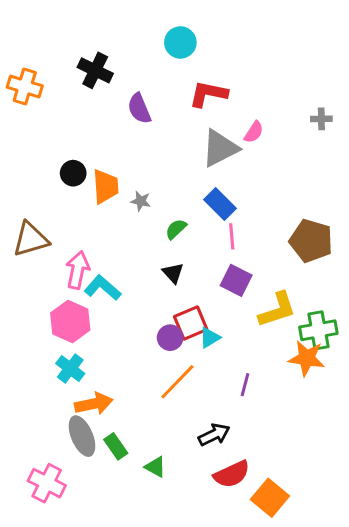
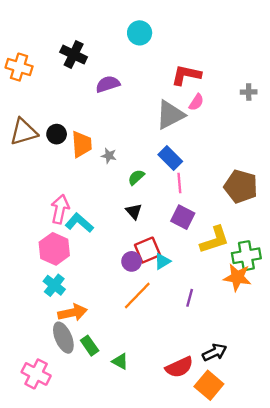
red L-shape: (208, 94) -> (186, 75), moved
purple semicircle: (139, 109) -> (108, 84), turned 95
brown triangle: (31, 239) -> (24, 132), moved
black arrow: (214, 435) -> (215, 352), moved

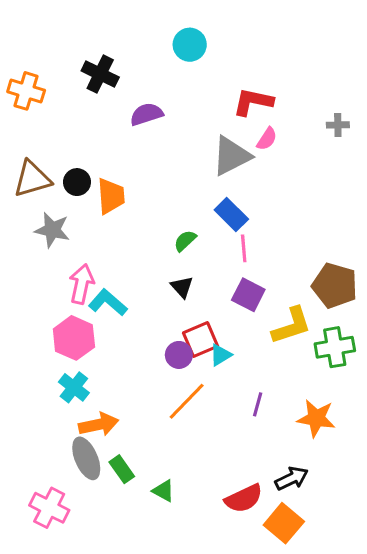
gray star: (109, 156) -> (52, 230), moved, size x1.6
brown pentagon: (241, 186) -> (335, 285), moved
orange star: (237, 277) -> (316, 418), moved

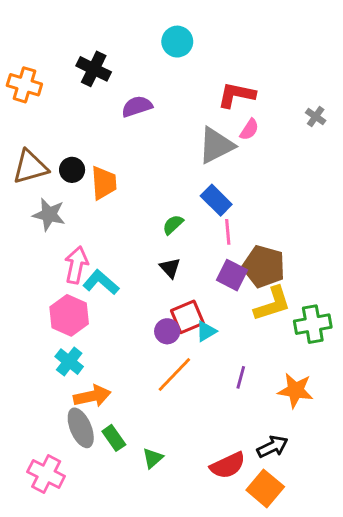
gray cross: (338, 125) -> (316, 117), turned 36
brown pentagon: (335, 285) -> (264, 266), moved
green triangle: (163, 491) -> (153, 458), turned 50

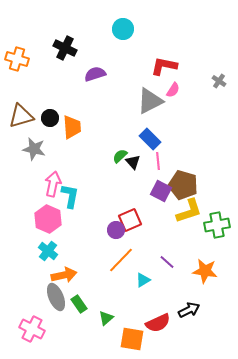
black triangle: (170, 268) -> (133, 162), moved
cyan L-shape: (101, 282) -> (70, 196), turned 60
cyan triangle: (206, 331) -> (143, 280), moved
purple line: (241, 377) -> (167, 262), turned -63
orange square: (265, 488) -> (132, 339), moved, turned -30

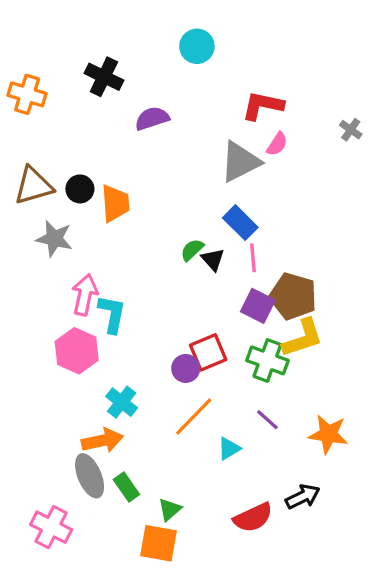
green cross: (217, 225) -> (267, 360), moved, turned 30
cyan cross: (48, 251) -> (122, 402), moved
orange square: (132, 339) -> (158, 543), moved

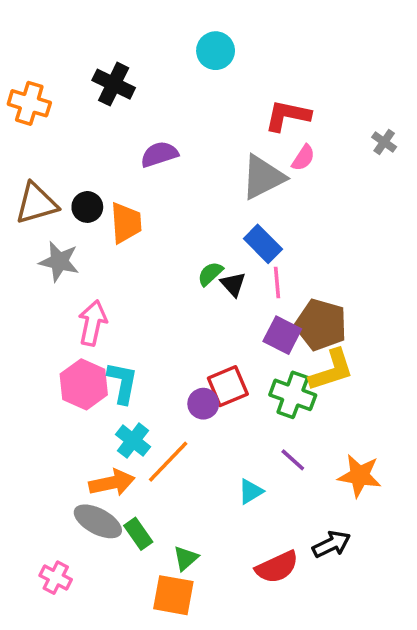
purple semicircle: (152, 118) -> (159, 154), moved
cyan L-shape: (112, 314) -> (122, 383), moved
orange line: (194, 417) -> (168, 462), moved
gray ellipse: (90, 476) -> (98, 521), turned -39
pink cross: (51, 527) -> (56, 578), size x0.7

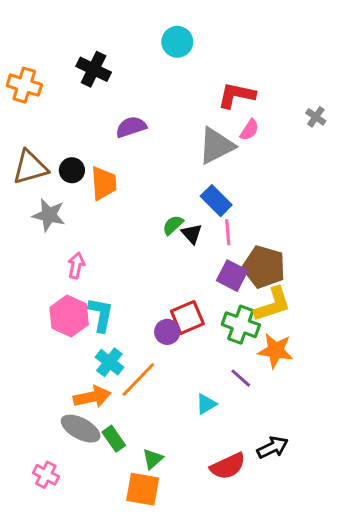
pink arrow: (93, 323) -> (76, 265), size x0.7
orange star: (360, 476) -> (275, 351), moved

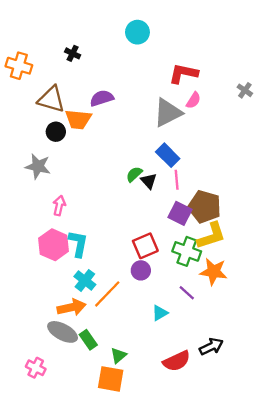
black cross: (94, 69) -> (73, 53), size x0.6
brown triangle: (30, 167) -> (51, 99), moved, turned 32
orange trapezoid: (104, 183) -> (78, 119), moved, turned 100
purple circle: (167, 332) -> (141, 270), moved

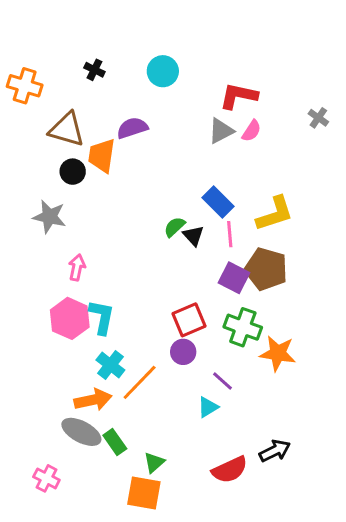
cyan circle: (137, 32) -> (163, 71), moved
gray triangle: (168, 113) -> (221, 131), moved, size x0.7
orange trapezoid: (78, 119) -> (102, 156), turned 92
yellow L-shape: (211, 236) -> (275, 214), moved
purple line: (187, 293) -> (222, 381), moved

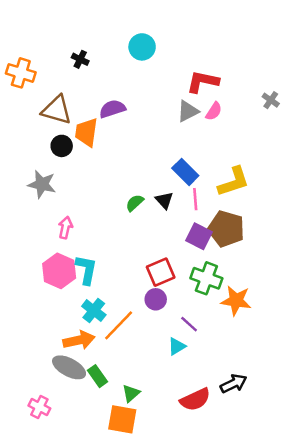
cyan circle: (163, 71) -> (142, 47), moved
green semicircle: (174, 227) -> (135, 203), moved

